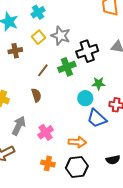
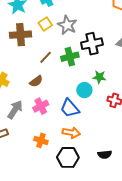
brown cross: (15, 51) -> (21, 35), size x1.5
brown semicircle: (36, 95) -> (36, 81), turned 64
blue trapezoid: (97, 118) -> (70, 108), moved
pink cross: (46, 132) -> (41, 106), moved
orange cross: (48, 163) -> (41, 140), moved

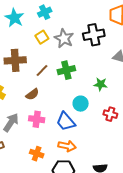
brown cross: (21, 35) -> (15, 60), moved
black cross: (92, 44) -> (94, 35), moved
green star: (99, 77) -> (101, 84), moved
pink cross: (41, 106) -> (37, 119), turned 35

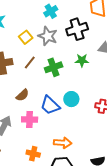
cyan cross: (45, 12) -> (51, 11), moved
brown line: (42, 70) -> (30, 62), moved
green star: (101, 84) -> (82, 60), moved
blue trapezoid: (66, 122) -> (50, 105), moved

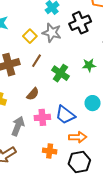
green star: (82, 60) -> (89, 65), moved
green cross: (54, 67) -> (60, 73), moved, turned -30
cyan circle: (71, 99) -> (93, 103), moved
blue trapezoid: (50, 105) -> (65, 115), moved

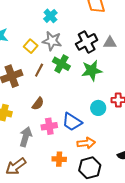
black cross: (80, 23) -> (87, 42), moved
green star: (89, 65) -> (92, 71), size x1.5
green cross: (60, 73) -> (61, 64), moved

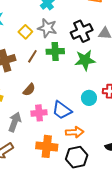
green cross: (61, 64) -> (55, 51), turned -36
orange cross: (59, 159) -> (47, 146), size x1.5

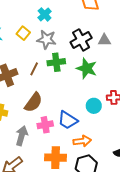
yellow square: (25, 32) -> (23, 33), moved
green star: (85, 60) -> (87, 68), turned 30
brown semicircle: (29, 90) -> (33, 102), size x1.5

